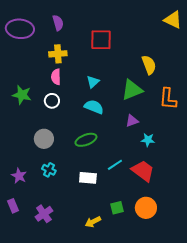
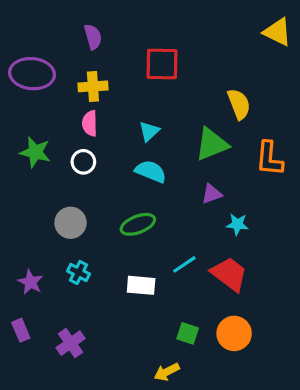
purple ellipse: (20, 29) -> (32, 74), moved
green square: (117, 208) -> (188, 333), turned 32
yellow arrow: (93, 222) -> (167, 372), moved

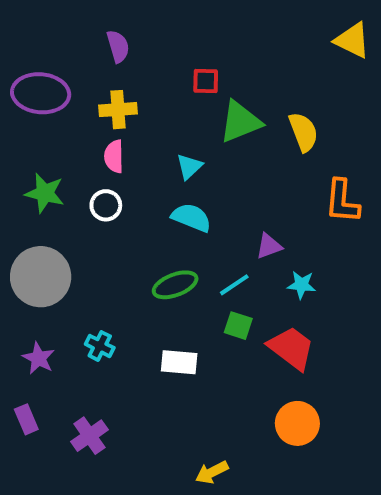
red square: (162, 64) -> (206, 81), size x0.6
green triangle: (212, 144) -> (240, 122), moved
gray circle: (71, 223) -> (41, 277), moved, size x1.5
cyan line: (184, 264) -> (234, 285), moved
green square: (188, 333) -> (238, 326), moved

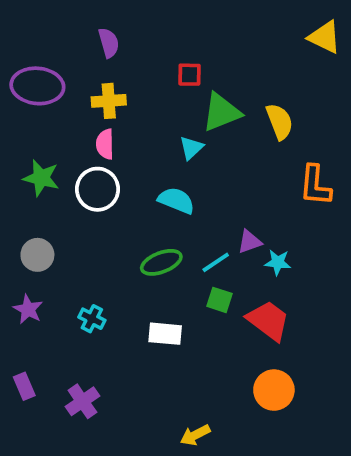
cyan triangle: (189, 167) -> (191, 148), moved
white circle: (106, 205) -> (97, 189), size x1.5
purple triangle: (269, 246) -> (250, 242), moved
gray circle: (41, 277) -> (37, 255), size x0.6
purple star: (39, 358) -> (28, 309), moved

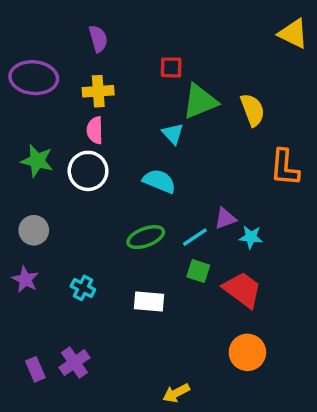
cyan triangle: (191, 148) -> (173, 134), turned -30
purple rectangle: (24, 386) -> (35, 369), moved

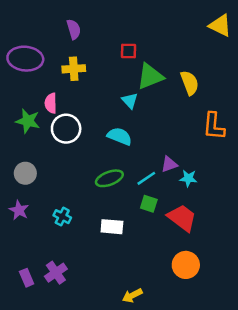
pink semicircle: (95, 130) -> (51, 103), moved

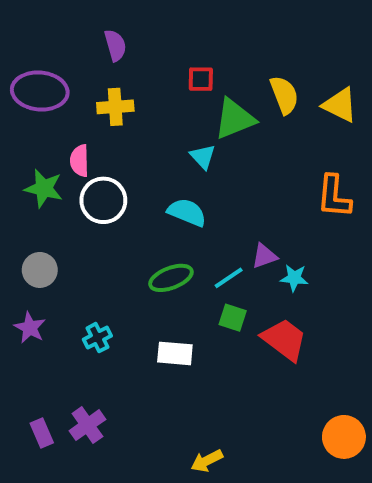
yellow triangle: (220, 25) -> (340, 105), moved
yellow semicircle: (190, 83) -> (284, 95), moved
cyan cross: (62, 217) -> (97, 338), turned 36
orange circle: (186, 265) -> (344, 437), moved

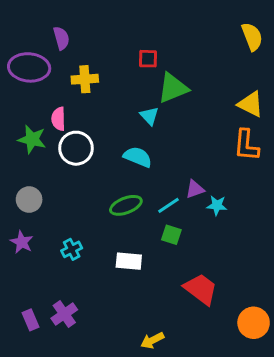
purple semicircle: (115, 45) -> (61, 38), moved
yellow semicircle: (284, 95) -> (252, 37), moved
yellow triangle: (340, 105) -> (251, 104), moved
red trapezoid: (284, 340) -> (201, 289), moved

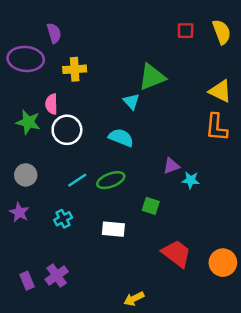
red square: (148, 59) -> (186, 31), moved
cyan line: (168, 205) -> (77, 180), moved
orange circle: (254, 323) -> (223, 263), moved

